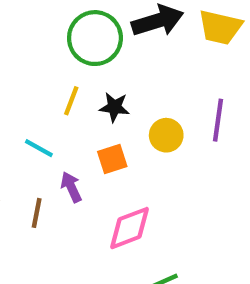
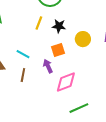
cyan line: (39, 148) -> (23, 54), moved
purple arrow: (71, 187) -> (48, 66), moved

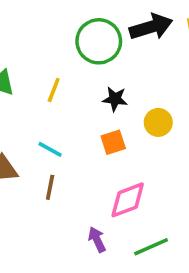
yellow line: (39, 23) -> (54, 90), moved
purple arrow: (48, 66) -> (97, 240), moved

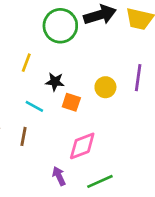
black star: (115, 99) -> (55, 82), moved
orange square: (113, 142) -> (71, 102), turned 36
cyan line: (50, 149) -> (34, 106), moved

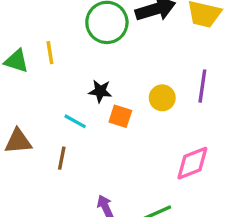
yellow line: (26, 63) -> (50, 53), moved, turned -30
pink diamond: (82, 146) -> (192, 163), moved

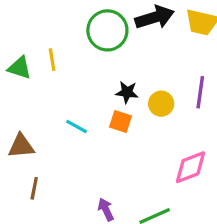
black star: (100, 91) -> (127, 92), moved
brown line: (62, 158) -> (34, 188), moved

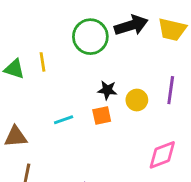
orange square: (120, 122) -> (102, 115), turned -30
cyan line: (77, 126) -> (64, 120), turned -48

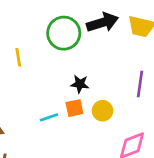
yellow circle: (137, 100) -> (103, 111), moved
cyan line: (64, 120) -> (49, 117), moved

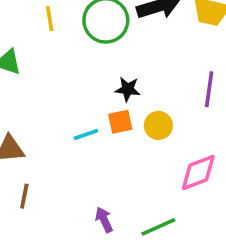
yellow line: (18, 57) -> (50, 19), moved

